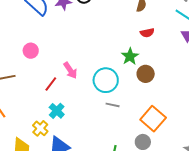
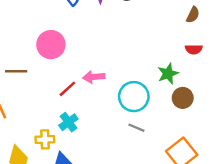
pink circle: (31, 51) -> (51, 45), size x1.5
pink arrow: (70, 70) -> (94, 77), turned 108
yellow cross: (40, 128) -> (45, 139), turned 35

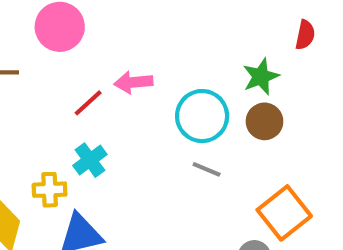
red semicircle: (194, 49) -> (305, 35), turned -77
brown circle: (183, 98) -> (264, 121), moved

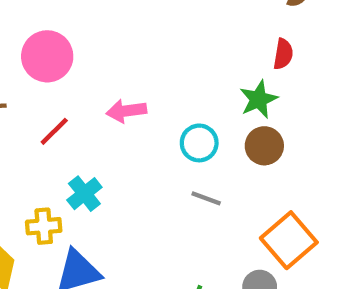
red semicircle: (305, 35) -> (283, 54), moved
red line: (88, 103) -> (54, 131), moved
cyan circle: (202, 116) -> (199, 143), size x0.7

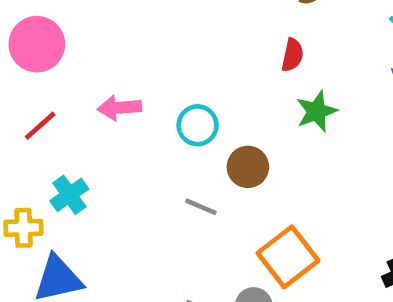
green star: (259, 99) -> (317, 111), moved
cyan circle: (199, 143) -> (198, 125), moved
brown circle: (264, 146) -> (248, 167), moved

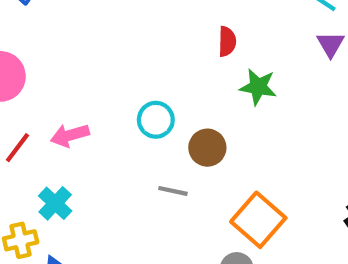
pink arrow: (119, 108) -> (70, 135), moved
green star: (317, 111) -> (258, 87), turned -30

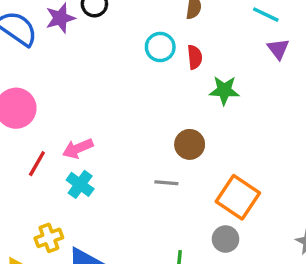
cyan circle: (156, 120) -> (160, 47), moved
cyan cross: (55, 203) -> (80, 184), moved

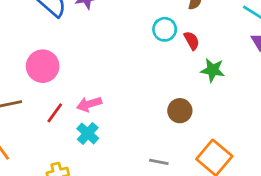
red semicircle: (195, 57) -> (192, 41), turned -30
gray line: (166, 183) -> (159, 162), moved

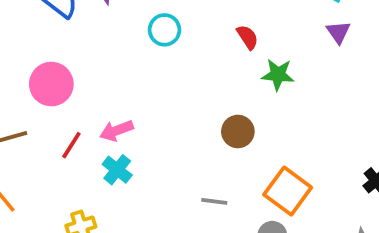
cyan circle: (165, 29) -> (165, 30), moved

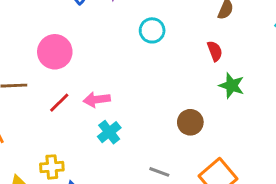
cyan cross: (117, 170) -> (109, 132), moved

